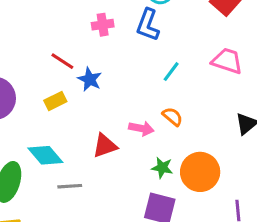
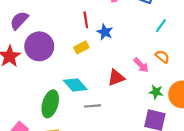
red line: (62, 61) -> (86, 20), turned 49
pink arrow: (141, 128) -> (141, 65), turned 35

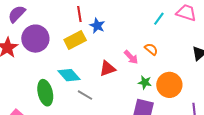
cyan line: (161, 26) -> (159, 19), moved
yellow rectangle: (81, 47) -> (75, 40), size x1.5
green ellipse: (50, 104) -> (45, 93), turned -30
gray line: (92, 106) -> (85, 95), turned 35

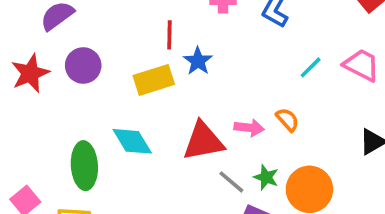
purple circle: (35, 39) -> (83, 65), size x0.7
pink arrow: (131, 57) -> (249, 128), turned -49
red triangle: (107, 69) -> (203, 141), size x1.4
gray line: (85, 95) -> (231, 182), moved

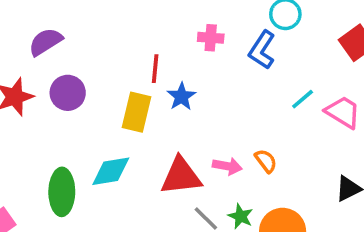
cyan line: (311, 67) -> (303, 99), moved
yellow rectangle: (154, 80) -> (136, 112), turned -63
cyan diamond: (132, 141) -> (111, 171), turned -72

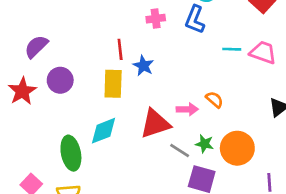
cyan line: (303, 99) -> (232, 49), turned 54

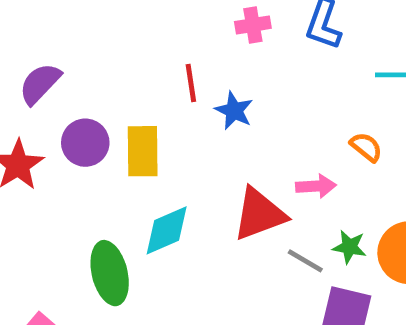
yellow rectangle: (113, 84) -> (143, 151), moved
orange semicircle: (214, 100) -> (366, 147), moved

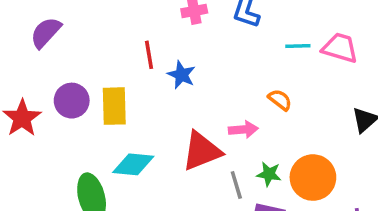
purple semicircle: (40, 84) -> (46, 32), moved
cyan diamond: (167, 230) -> (133, 164), turned 30
gray line: (305, 261) -> (236, 185), turned 44

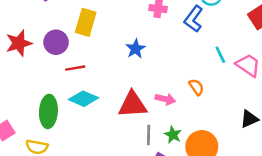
cyan line: (298, 46) -> (220, 55), turned 48
red line: (149, 55) -> (75, 68), moved, turned 72
yellow rectangle: (114, 106) -> (86, 22), moved

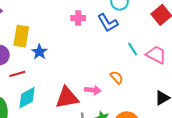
blue L-shape: (194, 19) -> (108, 23), turned -60
blue star: (136, 49) -> (39, 52), moved
cyan diamond: (84, 99) -> (27, 98), turned -45

